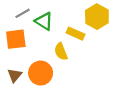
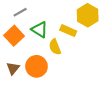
green triangle: (44, 21) -> (40, 30), moved
orange square: (16, 39) -> (14, 36), turned -36

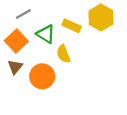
yellow rectangle: (68, 31) -> (72, 26), moved
brown triangle: (13, 68) -> (15, 67), moved

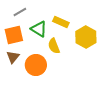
yellow hexagon: (101, 18) -> (86, 37), moved
orange square: (16, 41) -> (14, 35), turned 30

